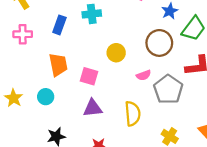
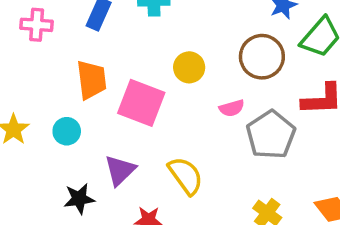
pink square: (89, 76) -> (141, 103), size x1.5
purple triangle: (93, 108) -> (120, 170), moved, turned -42
yellow semicircle: (133, 114) -> (186, 176), moved, turned -35

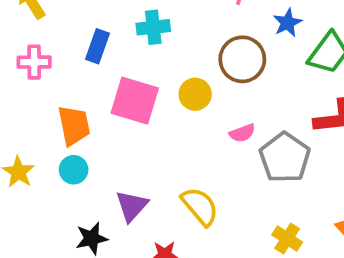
brown circle: (262, 57) -> (242, 59), moved
orange trapezoid: (92, 80) -> (74, 125), moved
pink square: (141, 103) -> (135, 101), moved

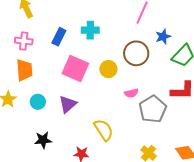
orange trapezoid: (74, 125) -> (24, 70), moved
purple triangle: (132, 206) -> (68, 104), moved

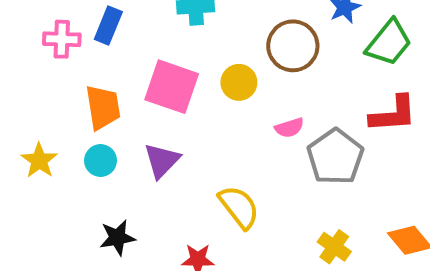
blue rectangle: (59, 37) -> (108, 25), moved
orange trapezoid: (24, 70) -> (103, 107), moved

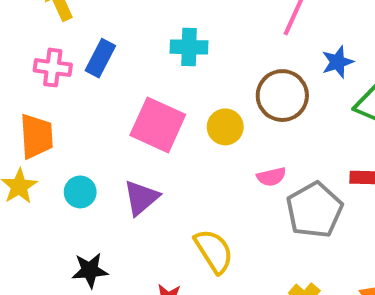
orange trapezoid: (103, 107) -> (36, 136), moved

